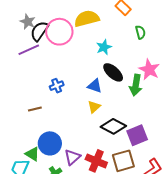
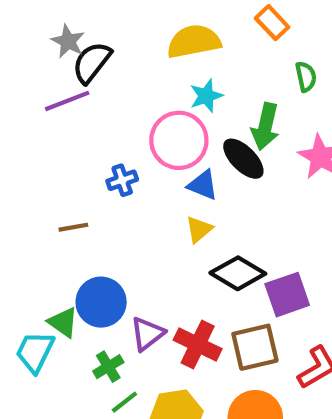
pink circle: (59, 32) -> (179, 140), moved
cyan star: (104, 47) -> (206, 96), moved
green arrow: (136, 85) -> (265, 126), moved

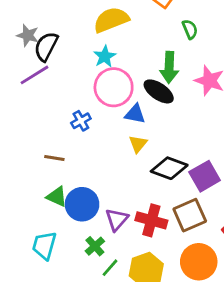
cyan star: (206, 96) -> (105, 56), moved
brown line: (73, 227) -> (54, 158), turned 30
green triangle: (63, 322) -> (57, 197), moved

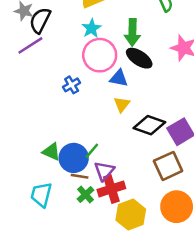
green arrow: (169, 67) -> (132, 32), moved
brown line: (54, 158) -> (80, 176), moved
red cross: (151, 220) -> (111, 189), moved, turned -32
green line: (110, 268) -> (92, 151), moved

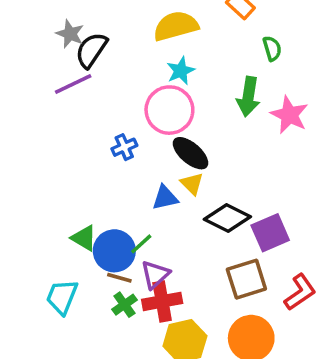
cyan star: (92, 28) -> (181, 71), moved
green arrow: (132, 32) -> (248, 97), moved
black ellipse: (139, 58) -> (191, 153), moved
blue triangle: (119, 78) -> (165, 198), moved, turned -30
yellow triangle: (122, 104) -> (192, 184), turned -30

